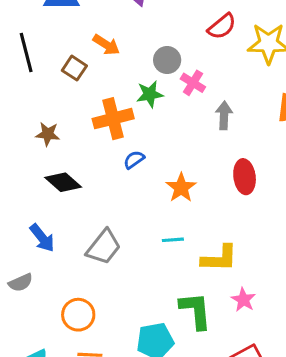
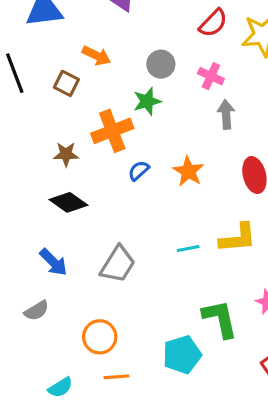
pink cross: (193, 83) -> (211, 76), moved
brown star: (48, 134) -> (66, 154), moved
orange star: (181, 188) -> (188, 171), moved
yellow L-shape: (219, 258) -> (238, 238), moved

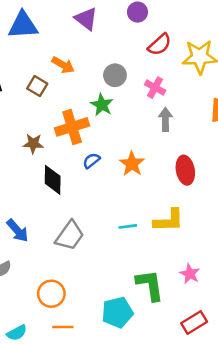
green star: (147, 101) -> (102, 105), turned -30
black diamond: (68, 202) -> (53, 180), moved, turned 52

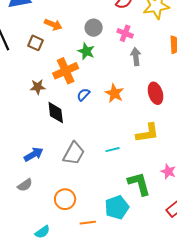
cyan line: (128, 226) -> (113, 150), moved
blue arrow: (18, 231) -> (34, 154), turned -72
orange line: (63, 327) -> (88, 223), moved

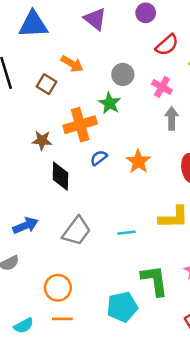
orange line: (88, 223) -> (62, 319), moved

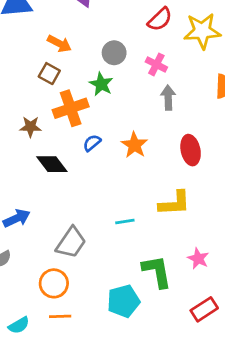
brown square: (46, 84) -> (49, 74), moved
black diamond: (60, 176) -> (52, 164), turned -36
gray trapezoid: (77, 231) -> (71, 243), moved

